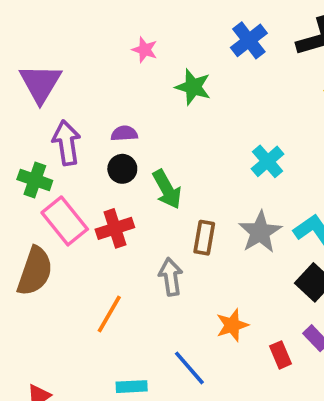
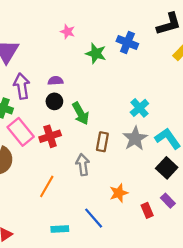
blue cross: (249, 40) -> (127, 43), moved, turned -30
cyan cross: (268, 161) -> (139, 108), moved

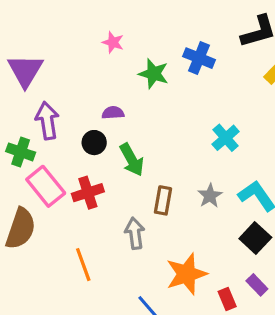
purple semicircle: (56, 81) -> (113, 113), moved
cyan cross: (139, 108) -> (226, 138), moved
gray star: (135, 138) -> (210, 196), size x0.7
orange line: (47, 186) -> (83, 265), turned -50
orange star: (119, 193) -> (186, 274), size x1.5

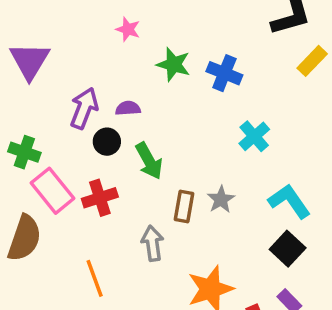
blue cross: (199, 58) -> (224, 73), moved
purple arrow: (47, 121) -> (84, 108), moved, turned 30
gray star: (210, 196) -> (221, 199), moved

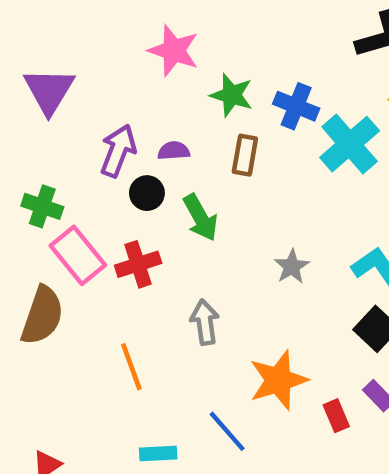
pink star: (128, 29) -> (174, 51), size x1.6
cyan cross: (254, 136) -> (350, 144), moved, size x1.5
brown rectangle: (184, 207) -> (245, 155), moved

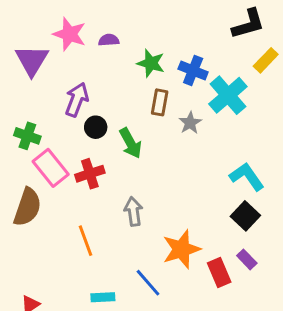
pink star: (174, 51) -> (70, 34), moved
purple semicircle: (174, 151) -> (109, 40), moved
gray star: (292, 267) -> (190, 123), moved
red rectangle: (336, 416) -> (219, 273), size x1.4

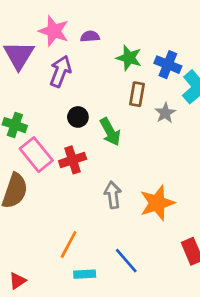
purple arrow: (77, 100) -> (60, 71), moved
orange line: (85, 241) -> (69, 245), moved, turned 48
orange star: (181, 249) -> (157, 203), moved

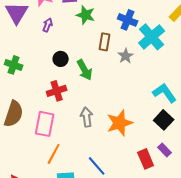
green star: (129, 58) -> (86, 15), moved
purple arrow: (60, 71) -> (48, 25), size x0.6
pink rectangle: (36, 155) -> (45, 124), moved, turned 50

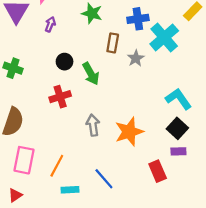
blue cross: (128, 20) -> (138, 19), turned -30
pink rectangle: (45, 124) -> (24, 160), moved
purple rectangle: (165, 150) -> (178, 151), moved, turned -48

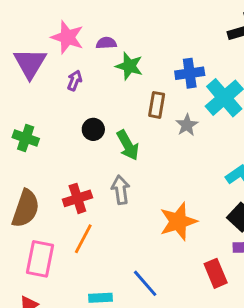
red cross: (60, 97) -> (77, 198), moved
gray arrow: (93, 125) -> (121, 190), moved
orange line: (57, 166) -> (83, 239), moved

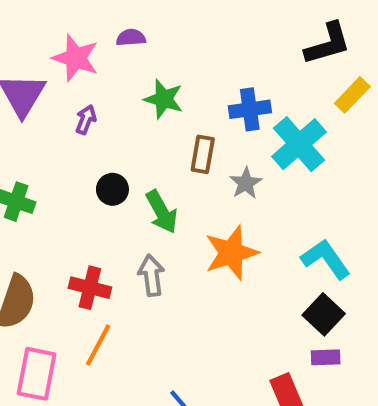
purple semicircle: (106, 43) -> (131, 38), moved
red cross: (77, 198) -> (90, 288), turned 32
orange star: (178, 221) -> (231, 253), moved

